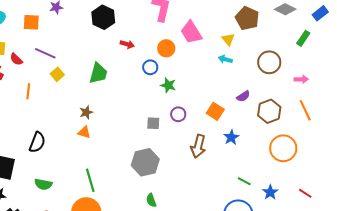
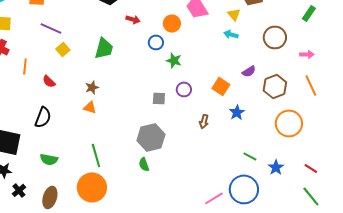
red semicircle: (16, 59) -> (49, 81), moved
orange line: (28, 91) -> (25, 66), moved
brown arrow: (198, 146) -> (204, 121), size x0.6
green semicircle: (151, 200) -> (144, 164), moved

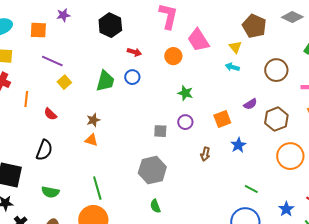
blue circle: (156, 42) -> (132, 77), moved
green star: (174, 60) -> (185, 93), moved
orange square: (221, 86) -> (222, 119), turned 36
green semicircle: (144, 164) -> (155, 206), moved
blue star: (276, 167) -> (286, 209), moved

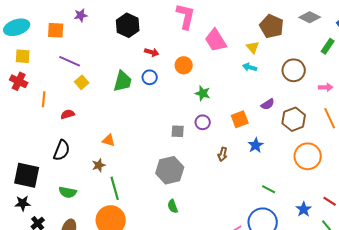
orange circle: (173, 56) -> (184, 65), moved
red semicircle: (50, 114) -> (68, 114), turned 120
brown star: (93, 120) -> (99, 165), moved

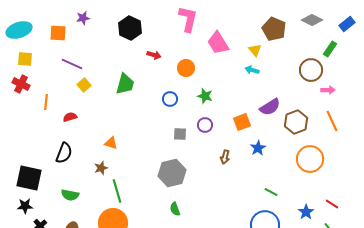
brown circle: (294, 70) -> (311, 70), moved
blue circle: (150, 77) -> (170, 99), moved
purple semicircle: (268, 104) -> (270, 107), size x1.5

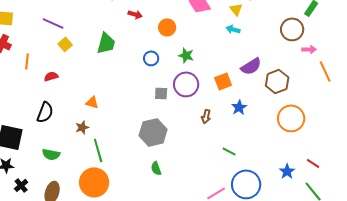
orange line: (332, 121) -> (325, 71), moved
purple circle: (205, 125) -> (186, 84), size x1.6
green line: (271, 192) -> (229, 151), moved

